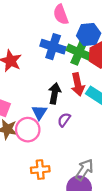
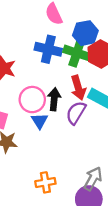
purple semicircle: (64, 120) -> (76, 113), moved, size x1.5
pink circle: (28, 130) -> (32, 100), moved

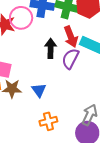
pink circle: (32, 100) -> (21, 18), moved
blue triangle: (40, 121) -> (39, 90), moved

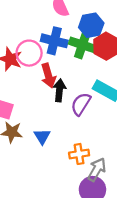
red arrow: (71, 37) -> (48, 76), moved
orange cross: (48, 121) -> (79, 154), moved

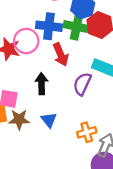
red arrow: (48, 76) -> (61, 55), moved
black arrow: (59, 90) -> (41, 84), moved

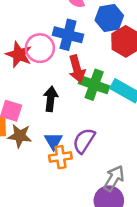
green cross: (77, 27) -> (94, 85), moved
purple semicircle: (82, 84) -> (84, 141), moved
orange cross: (87, 132) -> (60, 157), moved

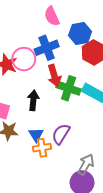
blue cross: (68, 35) -> (47, 48), turned -35

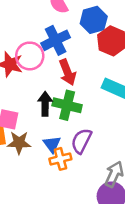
green cross: (69, 88) -> (67, 105), moved

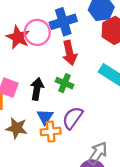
black arrow: (45, 104) -> (37, 89), moved
green cross: (67, 105) -> (65, 83), size x0.7
brown star: (19, 143) -> (17, 128), moved

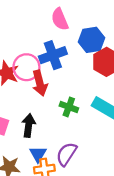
red arrow: (70, 53) -> (40, 83), moved
green cross: (65, 83) -> (69, 107), moved

